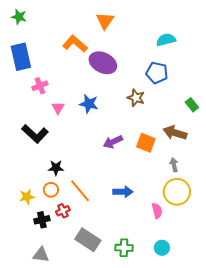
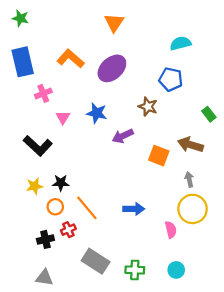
orange L-shape: (75, 44) -> (71, 59), moved
purple ellipse: (103, 63) -> (112, 68), turned -68
purple arrow: (113, 142) -> (123, 136), moved
yellow star: (27, 197) -> (35, 186), moved

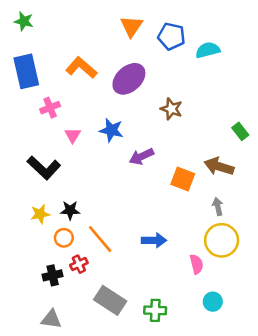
blue pentagon: (171, 79) -> (171, 36), moved
brown star: (148, 107) -> (171, 109), moved
cyan circle: (176, 270) -> (213, 302), moved

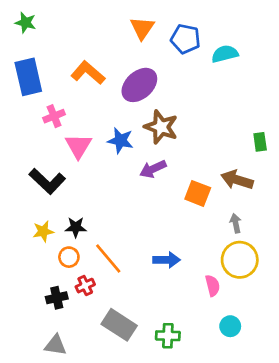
brown star: (171, 109) -> (161, 127), moved, size x1.4
green rectangle: (240, 131) -> (260, 142), turned 30
pink triangle: (73, 135) -> (78, 146), size x1.5

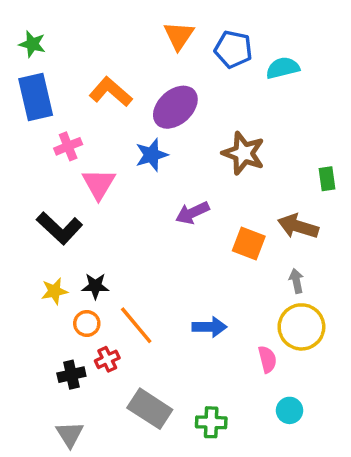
green star: (26, 23) -> (32, 44), moved
brown star: (161, 127) -> (244, 153), moved
blue star: (120, 141) -> (152, 155), moved, turned -30
gray triangle: (55, 345) -> (70, 434), turned 50

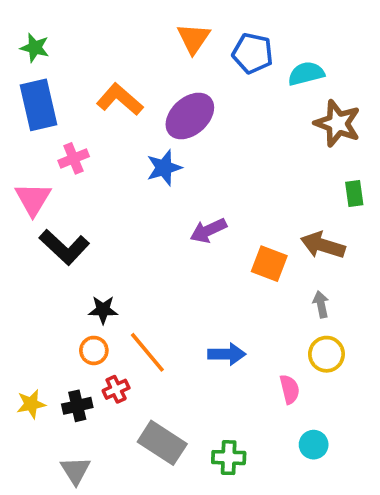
brown star: (244, 153) -> (338, 123), moved
pink triangle: (99, 184) -> (33, 199), moved
yellow star: (54, 291) -> (31, 404), moved
yellow circle: (301, 327) -> (326, 354), size x0.7

